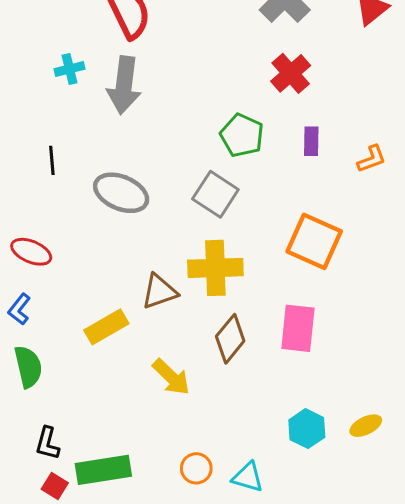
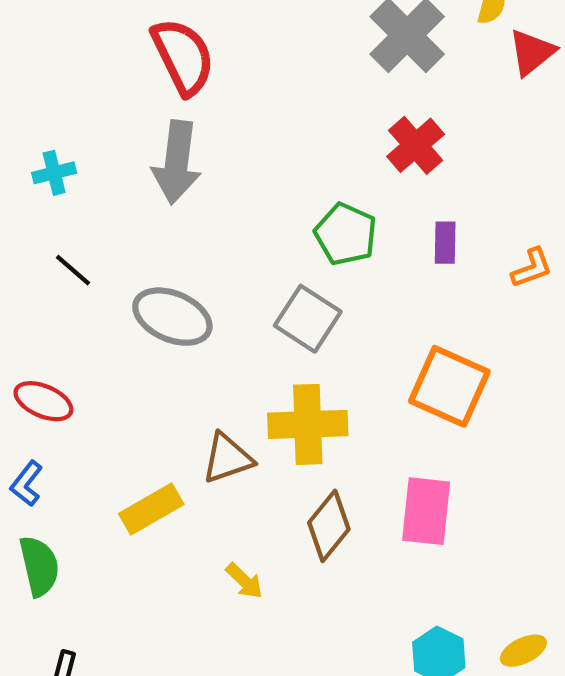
cyan cross: (70, 69) -> (54, 173), moved
black line: (52, 160) -> (73, 270), turned -44
yellow arrow: (171, 377) -> (244, 581), size x0.7

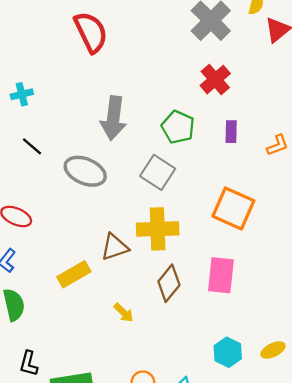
gray arrow: (177, 162) -> (113, 118), moved

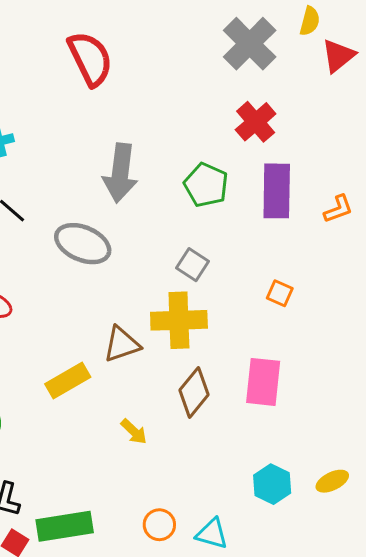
purple rectangle: (231, 132) -> (277, 191), size x1.8
gray square: (158, 172) -> (192, 265), moved, size x0.7
orange square: (233, 209) -> (280, 293), size x0.5

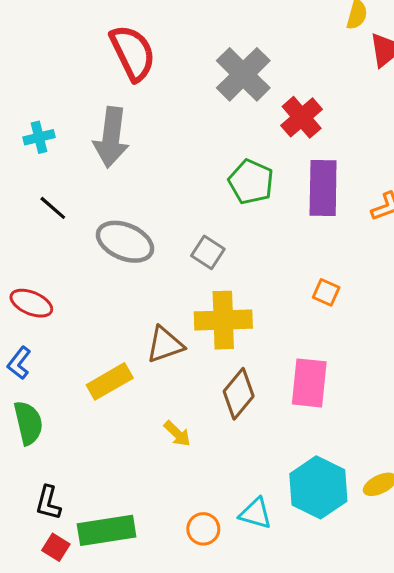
gray cross: (250, 44) -> (243, 74), moved
gray arrow: (120, 173) -> (111, 137), moved
gray square: (192, 265) -> (208, 252), moved
cyan hexagon: (272, 484) -> (318, 487), size x1.5
cyan triangle: (212, 534) -> (256, 513), moved

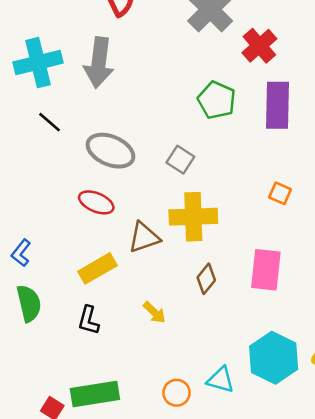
cyan cross: (39, 137) -> (38, 63), size x1.8
red ellipse: (31, 303) -> (96, 202), moved
brown diamond: (239, 394) -> (206, 279), size x0.7
black L-shape: (48, 503) -> (88, 320), moved

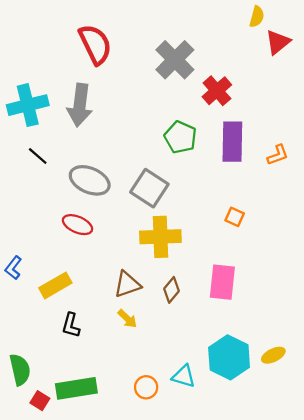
gray square: (180, 160) -> (149, 188), size x1.6
brown triangle: (144, 237) -> (127, 284), moved
yellow rectangle: (98, 268) -> (55, 285), moved
green semicircle: (29, 303) -> (20, 370), moved

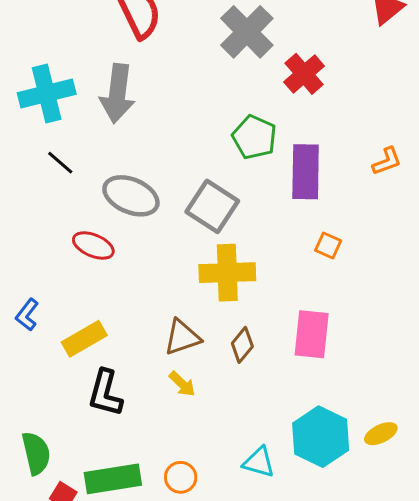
purple rectangle: (232, 142) -> (306, 172), moved
red ellipse: (77, 225) -> (93, 246), moved
black L-shape: (71, 325) -> (105, 393), size x1.4
orange circle: (146, 387) -> (181, 477), moved

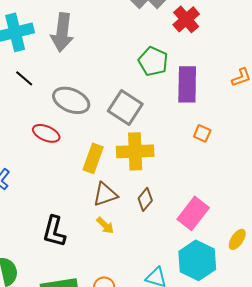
pink rectangle: (312, 334) -> (193, 213), moved, turned 32
yellow rectangle: (84, 339) -> (93, 158), moved, turned -40
yellow ellipse: (381, 434) -> (237, 239), moved, turned -30

